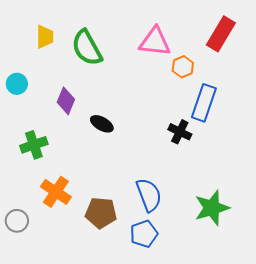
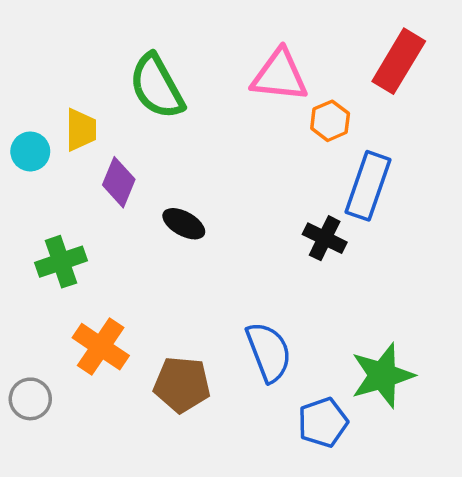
yellow trapezoid: (45, 37) -> (81, 130), moved
blue pentagon: (144, 234) -> (323, 422), moved

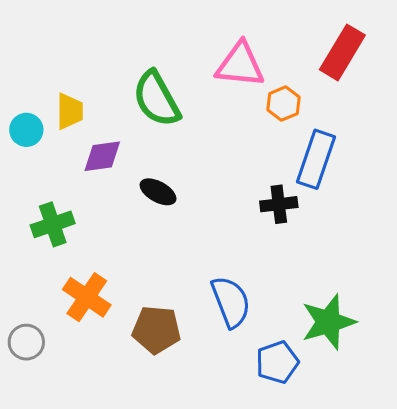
green semicircle: (157, 86) -> (156, 99), moved
purple diamond: (119, 182) -> (102, 156), turned 60
black cross: (325, 238) -> (279, 204), turned -33

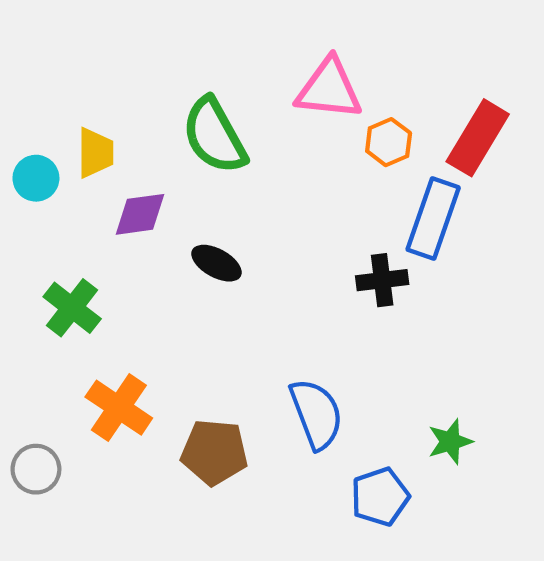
red rectangle: (342, 52) -> (478, 138), moved
green cross: (53, 224) -> (72, 308), turned -33
green star: (328, 322) -> (450, 442), size x0.6

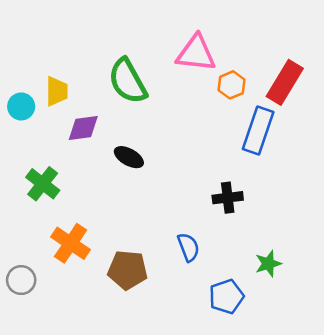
black cross: (382, 280) -> (228, 198), moved
blue semicircle: (316, 414) -> (188, 247), size x0.7

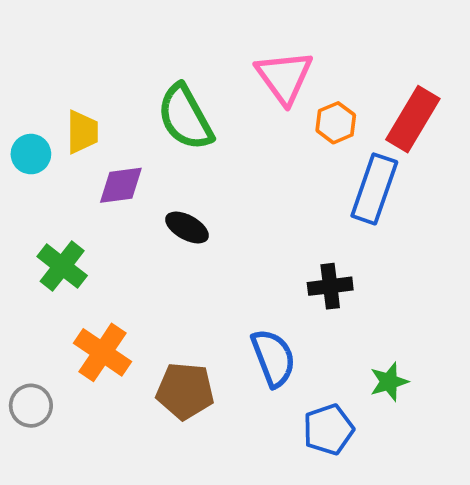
pink triangle: (196, 53) -> (284, 77), turned 48
blue semicircle: (188, 247) -> (273, 358), size x1.4

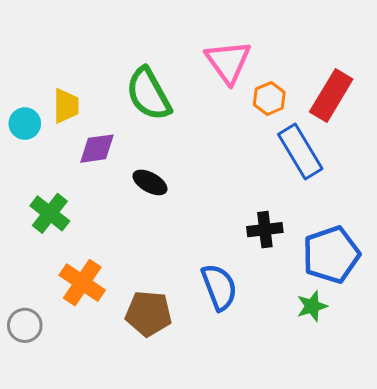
blue rectangle: (374, 189) -> (300, 152), turned -50
blue pentagon: (328, 429) -> (331, 255), moved, size x1.4

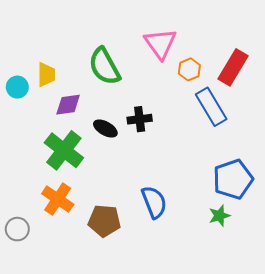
green cross: (50, 213) -> (64, 150), moved, size x1.4
black cross: (265, 230) -> (140, 119), moved

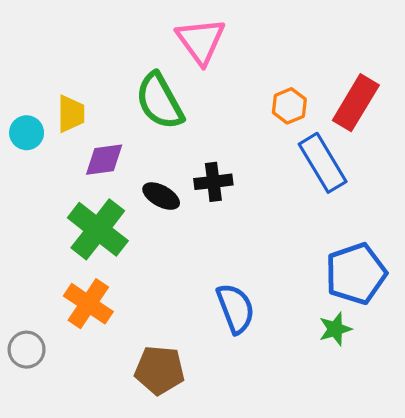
pink triangle: (160, 44) -> (201, 41), moved
brown pentagon: (104, 221) -> (160, 370), moved

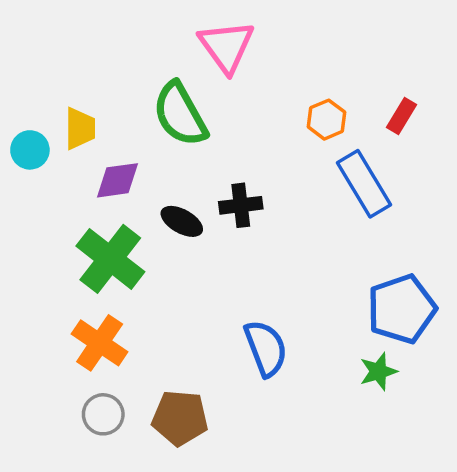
red rectangle: (356, 103) -> (402, 116), size x0.6
gray circle: (27, 350) -> (103, 414), moved

